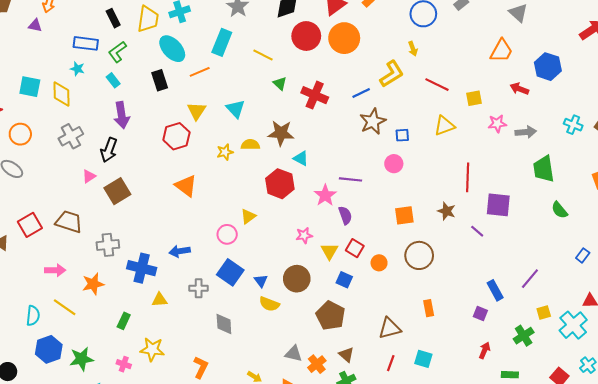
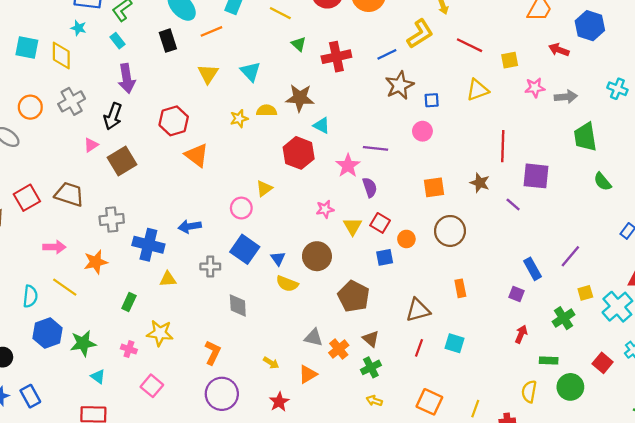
red cross: (315, 95) -> (336, 57), turned -35
orange circle: (20, 134) -> (30, 107), moved
red hexagon: (176, 136) -> (174, 121), moved
blue square: (344, 280) -> (385, 257), moved, turned -35

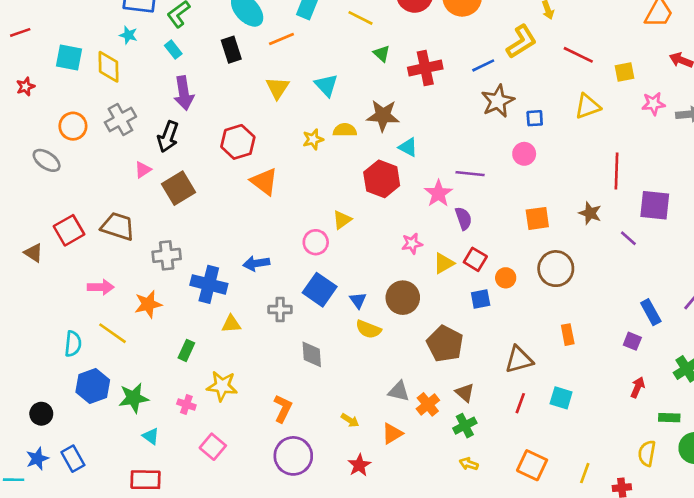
yellow triangle: (353, 226) -> (444, 263), turned 30

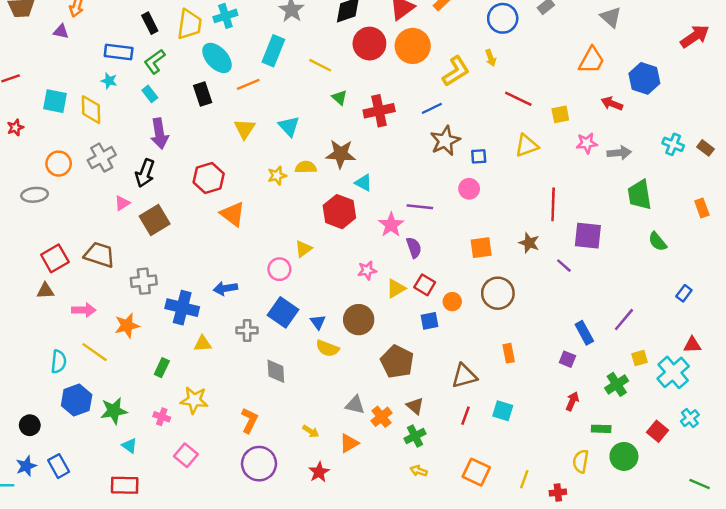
yellow L-shape: (522, 42) -> (456, 71), moved
gray ellipse: (47, 160) -> (35, 195), turned -40
brown triangle: (33, 253) -> (45, 291), moved, turned -36

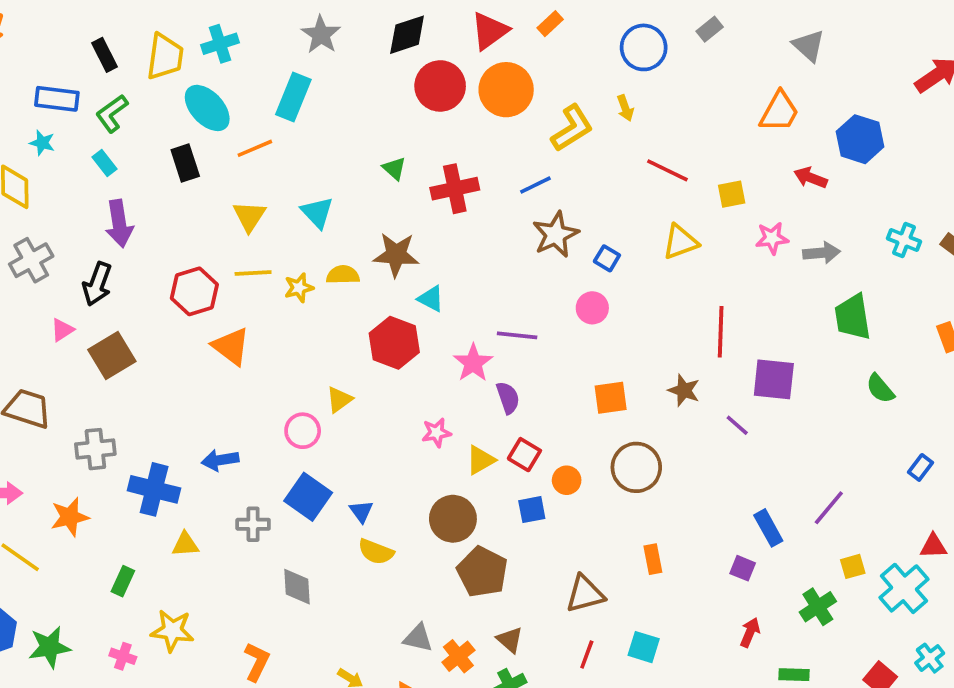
yellow line: (320, 65) -> (253, 273), moved, turned -30
blue square: (479, 156) -> (607, 258), turned 35
brown circle: (359, 320) -> (453, 519), moved

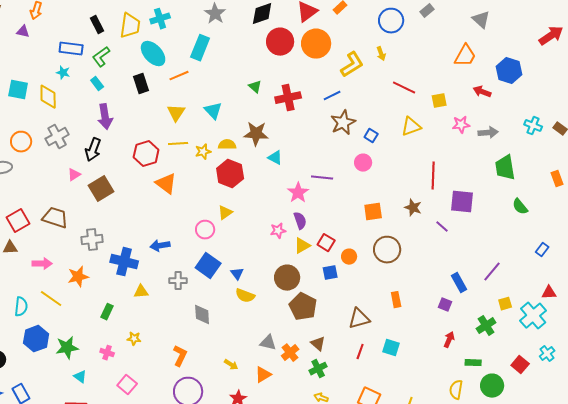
red hexagon: (394, 343) -> (230, 174), moved
purple semicircle: (508, 398) -> (300, 221), moved
yellow star: (172, 631) -> (134, 339), size x0.6

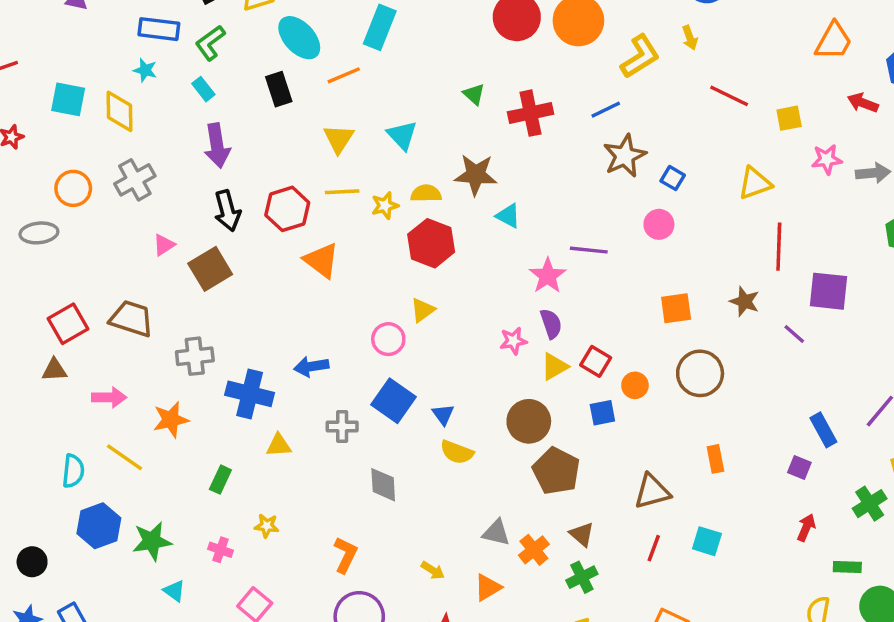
yellow triangle: (411, 127) -> (755, 183), moved
black arrow: (93, 150) -> (227, 211), moved, turned -35

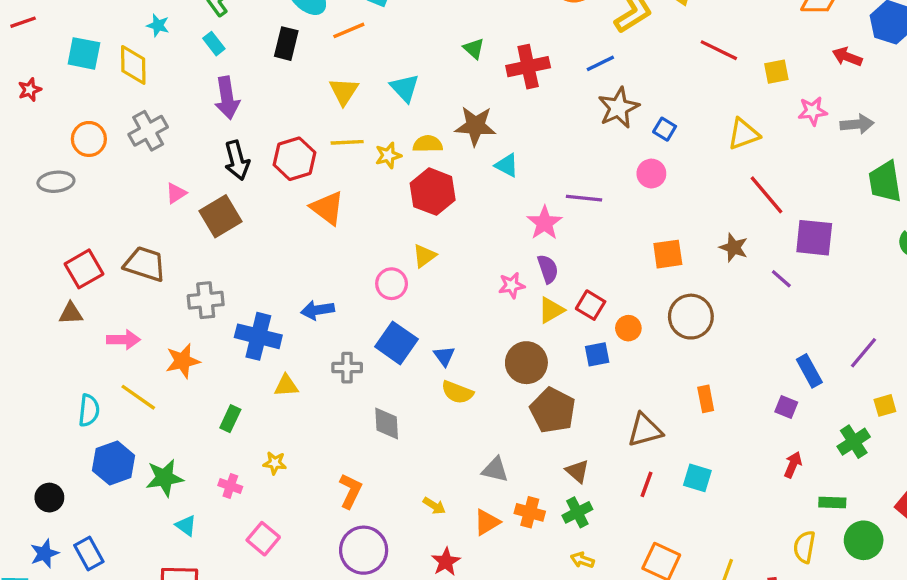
black rectangle: (279, 89) -> (286, 44), turned 32
red line: (779, 247) -> (767, 195), turned -42
orange cross: (534, 550) -> (530, 512), moved, turned -36

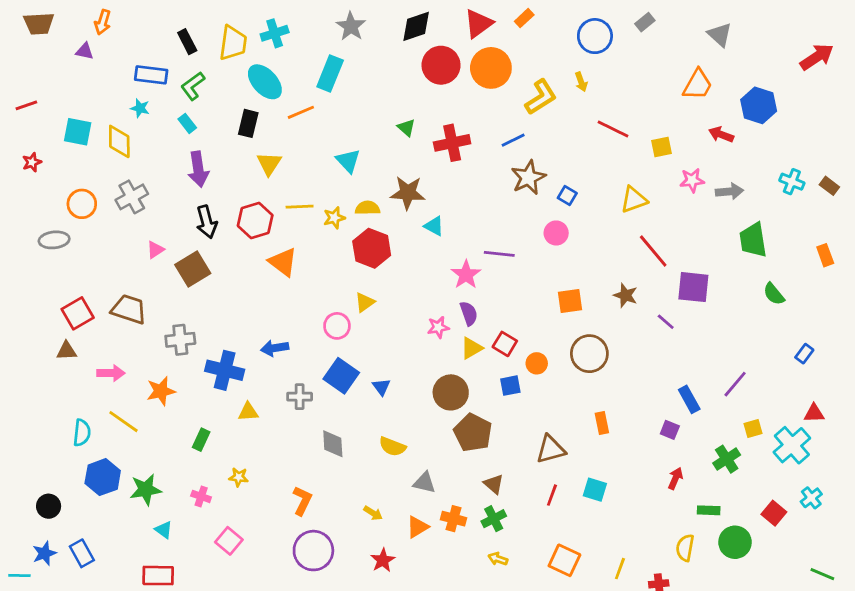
yellow triangle: (344, 91) -> (269, 164), moved
yellow semicircle: (457, 392) -> (392, 447), moved

